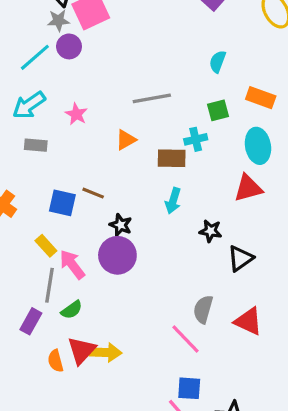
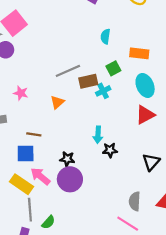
brown rectangle: (172, 158) -> (88, 81), moved
brown line: (93, 193) -> (34, 134), moved
black star: (211, 231) -> (110, 150), moved
yellow rectangle: (46, 246) -> (21, 184), size x1.5
pink arrow: (72, 264) -> (40, 176), moved

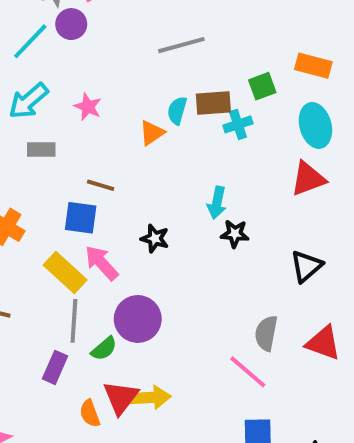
cyan semicircle: (105, 36) -> (177, 111), moved
gray line: (68, 71) -> (181, 45), moved
purple circle: (70, 179) -> (138, 319), moved

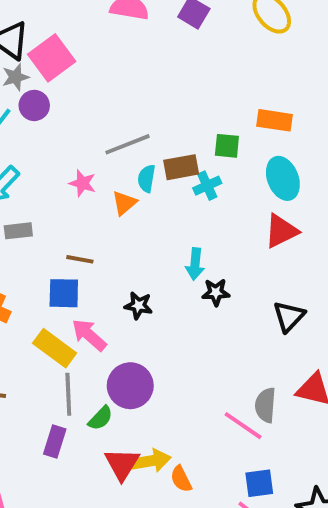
gray line: (181, 45) -> (127, 144), moved
green square: (262, 86) -> (227, 146), turned 32
pink star: (88, 107) -> (82, 183), moved
gray semicircle: (266, 333) -> (266, 405), moved
orange semicircle: (90, 413) -> (181, 479), moved

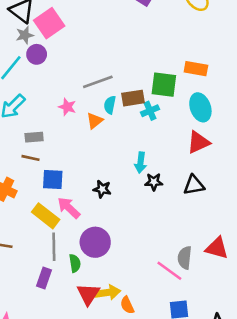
green square: (227, 146) -> (164, 85), size x1.5
gray rectangle: (18, 231) -> (34, 137), moved
brown line: (80, 259) -> (30, 158), moved
black triangle: (289, 316) -> (194, 185), moved, turned 35
green semicircle: (100, 418) -> (75, 263), turned -54

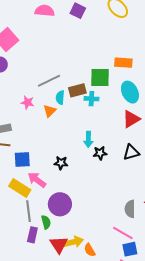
cyan cross: (150, 111) -> (91, 99), turned 32
pink line: (169, 271) -> (123, 233), moved
purple rectangle: (44, 278) -> (32, 235), moved

